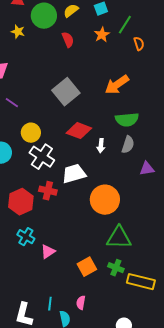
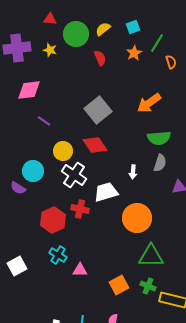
red diamond: (79, 131) -> (95, 145), moved, turned 35
white arrow: (101, 146) -> (133, 172), moved
pink triangle: (48, 252) -> (80, 270), turned 35

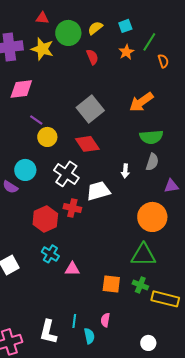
yellow star: (50, 50) -> (42, 49), size x1.6
yellow circle: (63, 151) -> (47, 137), moved
orange circle: (137, 218) -> (152, 217), moved
orange square: (119, 285) -> (111, 284), turned 36

